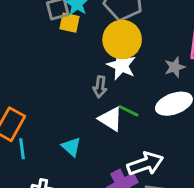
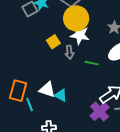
yellow square: (69, 23) -> (53, 42), moved, turned -32
white triangle: (111, 119) -> (47, 90), moved

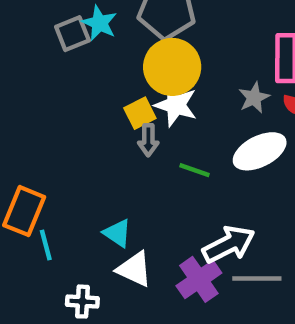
yellow square: (53, 42) -> (140, 113), moved
white triangle: (47, 90) -> (134, 269), moved

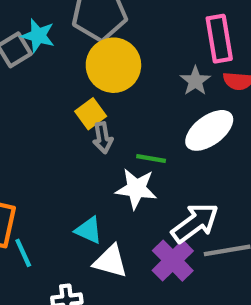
white star: (176, 105) -> (136, 189), moved

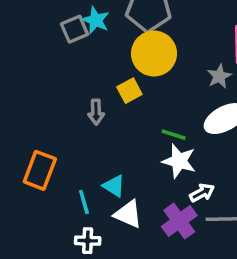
gray arrow: (103, 138) -> (96, 112), moved
white star: (136, 189) -> (179, 161), moved
white arrow: (195, 223) -> (202, 193), size x0.6
cyan line: (23, 253) -> (84, 202), moved

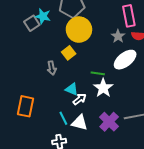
white star: (179, 161) -> (103, 88), turned 30
cyan triangle: (114, 186) -> (72, 89), moved
white arrow: (202, 193) -> (80, 99), moved
cyan line: (84, 202) -> (63, 118), moved

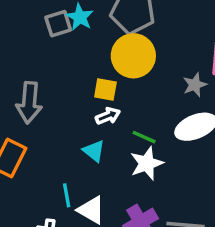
yellow square: (69, 53) -> (105, 90), turned 32
gray arrow: (52, 68) -> (29, 103), moved, size x1.6
white arrow: (80, 99) -> (108, 116), moved

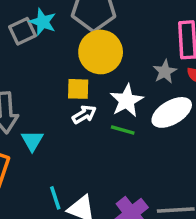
cyan triangle: (94, 151) -> (32, 141), moved, turned 30
white star: (147, 163) -> (127, 101), moved

